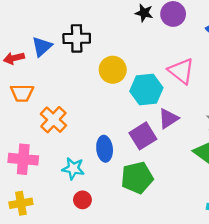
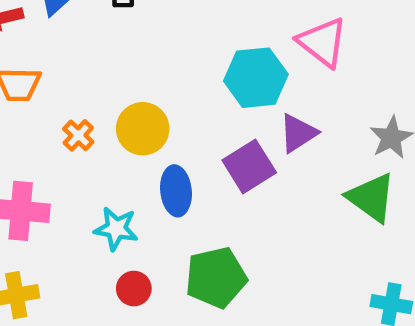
yellow circle: (113, 70) -> (143, 129), moved
orange cross: (53, 120) -> (78, 135), size x0.6
green pentagon: (137, 178) -> (216, 277), moved

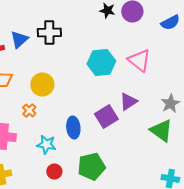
cyan hexagon: (256, 78) -> (101, 62), moved
yellow circle: (143, 129) -> (42, 84), moved
orange cross: (78, 135) -> (29, 110), moved

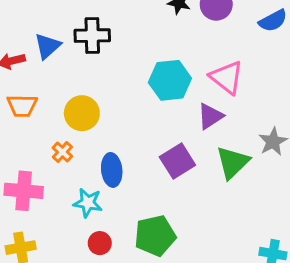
purple triangle: (128, 101) -> (210, 116), moved
blue ellipse: (73, 127) -> (112, 170), moved
green triangle: (161, 130) -> (233, 162), moved, turned 40

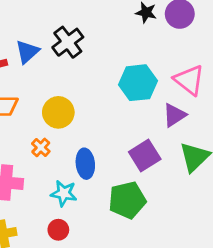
black cross: (92, 36) -> (68, 42), turned -36
green pentagon: (155, 236) -> (127, 200), moved
red circle: (100, 243) -> (58, 230), moved

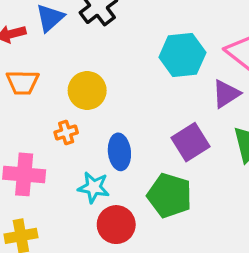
orange cross: (41, 147) -> (66, 132), turned 30
green pentagon: (127, 200) -> (170, 195), turned 30
red circle: (58, 230) -> (116, 225), moved, size x1.5

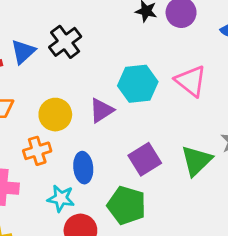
purple triangle: (226, 94) -> (101, 110), moved
orange cross: (66, 132) -> (37, 151), size x1.4

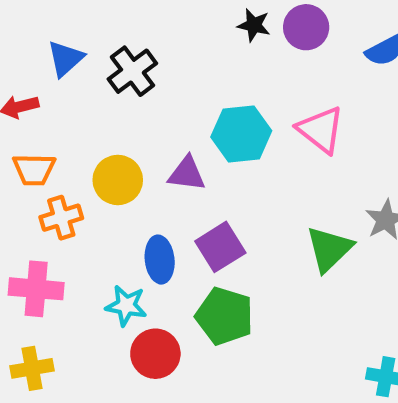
blue triangle: (23, 52) -> (65, 59), moved
purple triangle: (101, 110) -> (187, 174), turned 40
orange cross: (37, 151) -> (61, 218), moved
purple square: (145, 159) -> (220, 247), moved

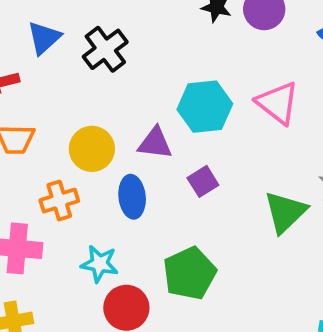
orange cross: (61, 218) -> (59, 201), moved
purple square: (220, 247) -> (203, 181), moved, size x0.7
blue ellipse: (160, 260) -> (132, 197), moved
green pentagon: (224, 316) -> (190, 273), turned 30

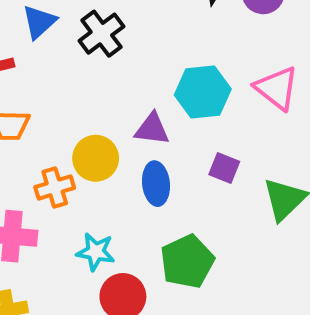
yellow circle: (92, 149) -> (96, 158), moved
purple square: (203, 181) -> (224, 168), moved, turned -36
blue ellipse: (132, 197) -> (156, 184), moved

